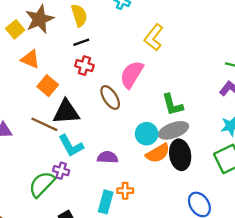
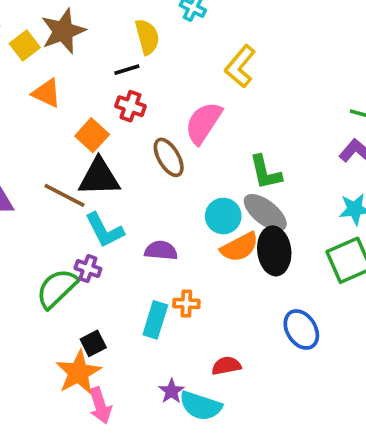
yellow semicircle: (79, 15) -> (147, 37), moved
orange square: (48, 86) -> (92, 135), moved
gray ellipse: (173, 130) -> (265, 213), turned 56

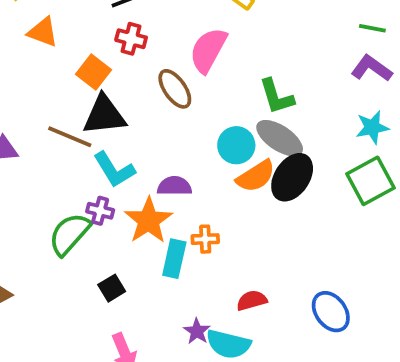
black ellipse: (274, 251) -> (292, 177), turned 45
blue ellipse: (301, 329) -> (331, 312), moved
orange star: (78, 373) -> (149, 220), moved

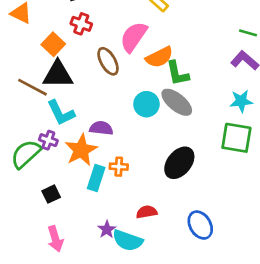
orange semicircle: (256, 176) -> (159, 57), moved
black ellipse: (292, 177) -> (179, 163), moved
green square: (371, 181) -> (236, 138), turned 32

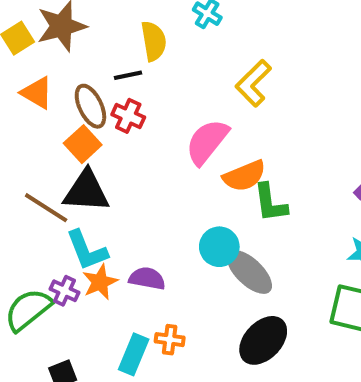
brown ellipse: (108, 61) -> (90, 106), moved
gray ellipse: (177, 102) -> (249, 272), moved
orange star: (81, 150) -> (100, 282), moved, size x0.7

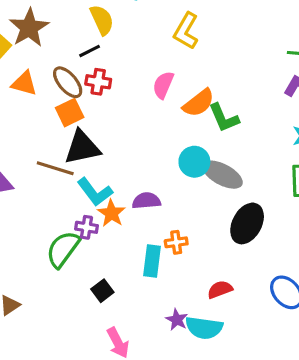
pink semicircle: (207, 142) -> (163, 85), size x0.7
orange square: (83, 144) -> (70, 113), turned 32

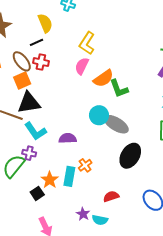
yellow L-shape: (186, 31) -> (87, 43), moved
orange star: (111, 213) -> (50, 180), moved
orange cross: (176, 242) -> (85, 165), turned -32
cyan semicircle: (204, 328) -> (100, 220), size x0.7

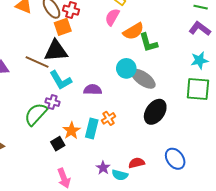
orange square: (22, 80) -> (63, 27), moved
red semicircle: (111, 196) -> (137, 163), moved

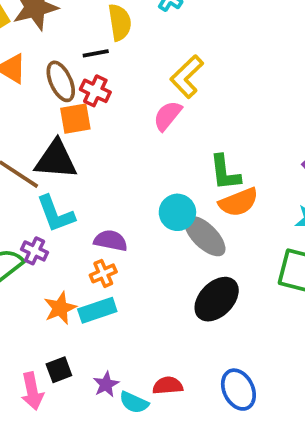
orange semicircle: (133, 31) -> (239, 202), moved
orange cross: (109, 118) -> (103, 273), moved
cyan rectangle: (92, 129) -> (97, 310), turned 48
black square: (58, 144) -> (59, 370), moved

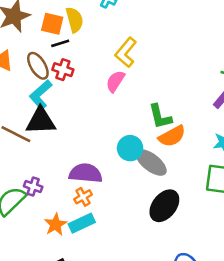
orange square: (75, 119) -> (52, 24), moved, turned 30
cyan L-shape: (55, 214) -> (41, 95), moved, turned 76
purple semicircle: (111, 241) -> (86, 173), size x1.4

